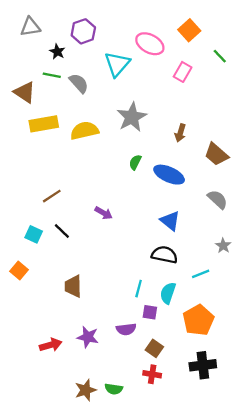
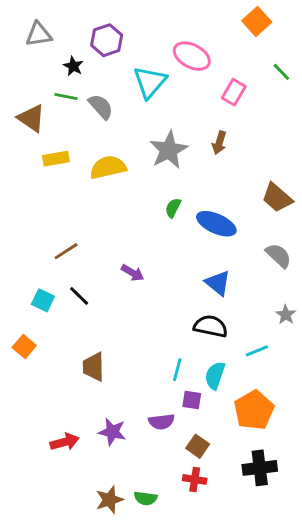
orange square: (189, 30) -> (257, 21), moved
yellow rectangle: (44, 124) -> (56, 159), size x0.7
brown arrow: (180, 133) -> (219, 143), moved

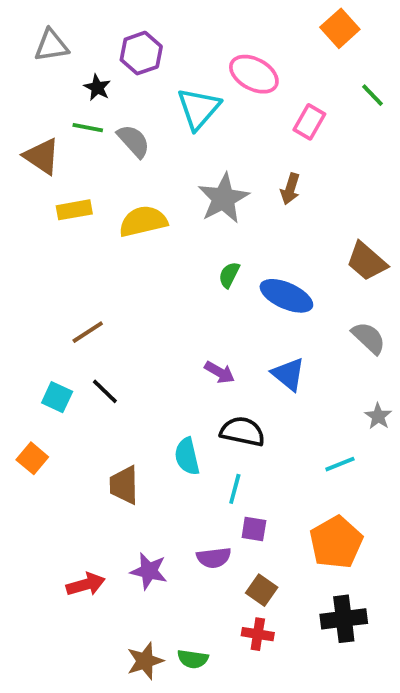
purple arrow: (133, 273) -> (220, 372), moved
black semicircle: (211, 326) -> (242, 432), moved
cyan semicircle: (215, 375) -> (187, 456), moved, turned -32

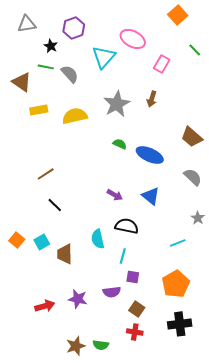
green semicircle: (229, 275) -> (120, 144), turned 88
cyan square: (57, 397) -> (42, 242), moved, turned 35

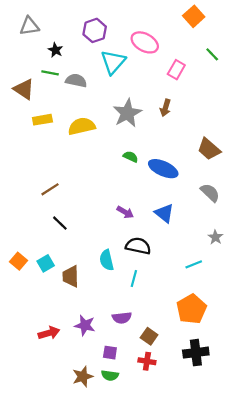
purple hexagon: (74, 28) -> (95, 30), moved
gray semicircle: (70, 74) -> (76, 81), turned -36
purple square: (133, 277) -> (110, 353), moved

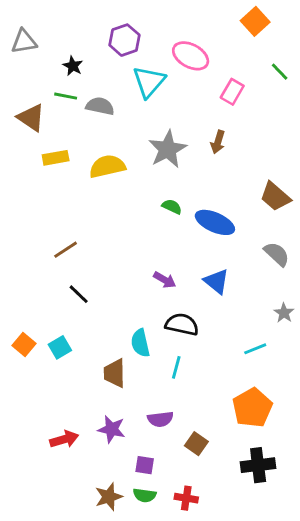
gray triangle: (29, 26) -> (24, 41), moved
brown trapezoid: (71, 276) -> (114, 373), moved
red cross: (147, 361) -> (186, 498), moved

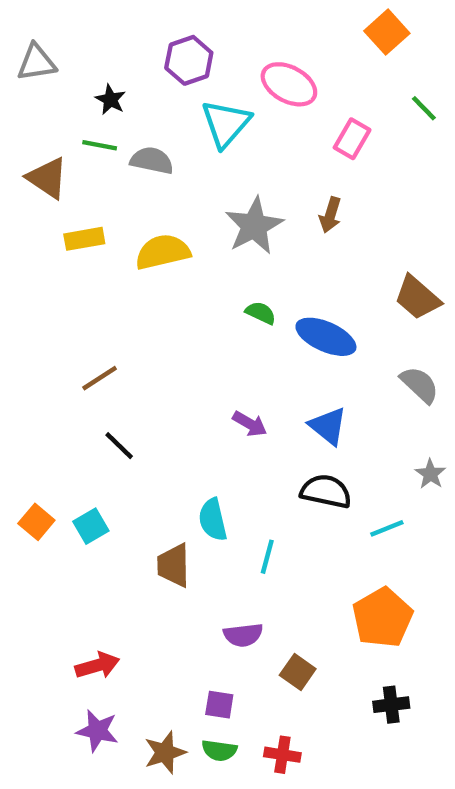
black semicircle: (182, 324) -> (326, 491), moved
purple star: (112, 429) -> (97, 731), moved
black cross: (258, 465) -> (391, 705), size x0.7

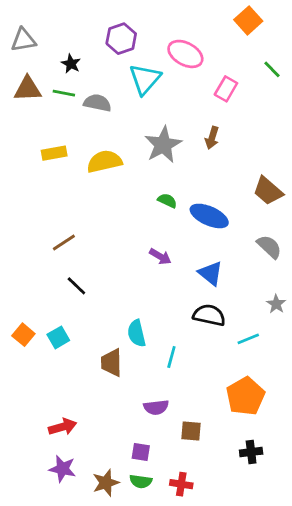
brown triangle: (47, 178) -> (28, 89), moved, turned -36
purple arrow: (250, 424) -> (160, 256), moved
brown square: (298, 672) -> (191, 431), turned -30

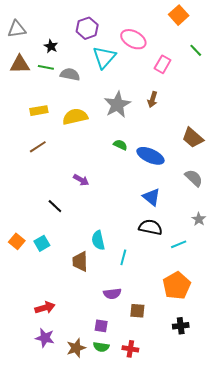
brown line: (64, 243) -> (38, 147), moved
purple arrow: (160, 256) -> (81, 180), moved

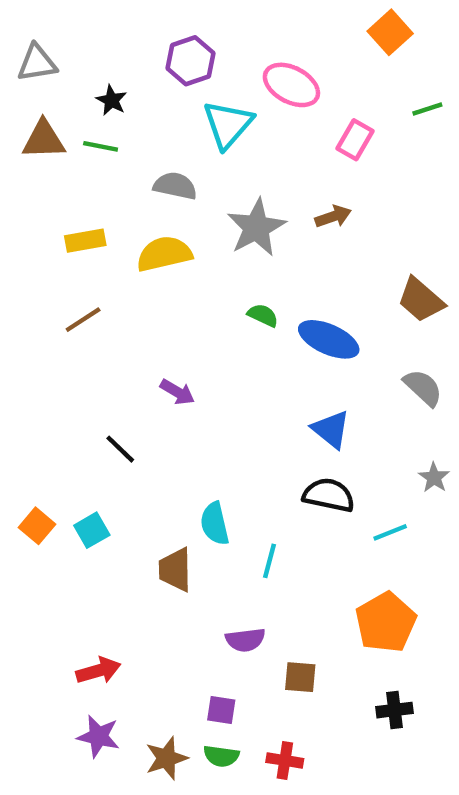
green line: (196, 50) -> (427, 109), turned -64
gray semicircle: (70, 74) -> (175, 186), moved
brown arrow: (152, 100) -> (333, 217), turned -126

